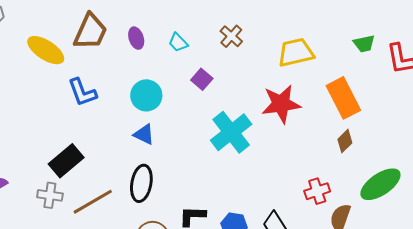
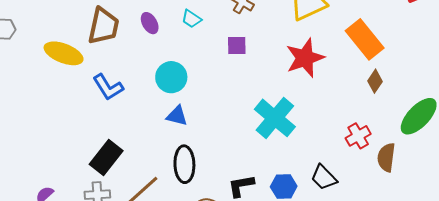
purple square: (202, 79) -> (237, 45), moved, turned -30
cyan cross: (231, 132) -> (275, 118), moved

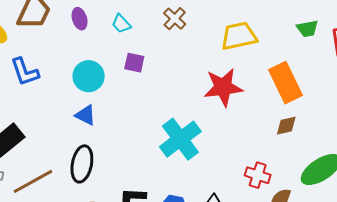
purple square: (237, 45) -> (134, 63), moved
brown diamond: (375, 81) -> (286, 126), turned 30
red cross: (358, 136) -> (258, 175), turned 35

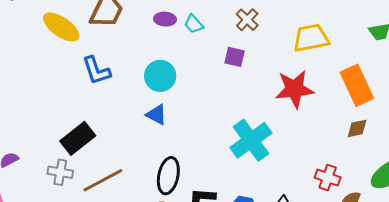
purple ellipse: (80, 19) -> (165, 19), moved, turned -70
purple square: (134, 63) -> (235, 57), moved
black ellipse: (82, 164) -> (168, 176), moved

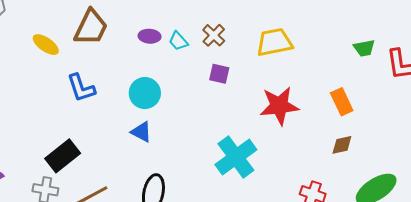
brown cross: (247, 20) -> (214, 35), moved
yellow ellipse: (61, 27) -> (46, 45), size x0.7
yellow trapezoid: (311, 38) -> (274, 42), moved
orange rectangle: (357, 85) -> (342, 102), size x0.7

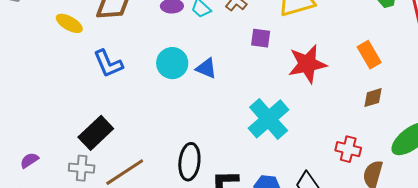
purple square: (219, 74) -> (261, 38), moved
blue triangle: (141, 132) -> (206, 68), moved

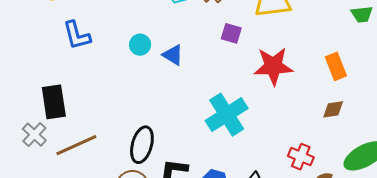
cyan circle: (172, 63) -> (140, 45), size x0.7
black rectangle: (96, 133) -> (54, 102), turned -64
gray cross: (82, 168) -> (34, 135), turned 30

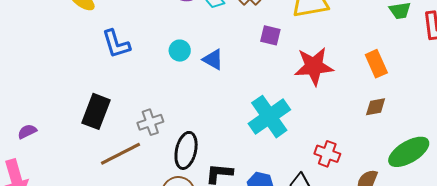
black rectangle: (54, 102) -> (96, 111), turned 32
gray cross: (34, 135) -> (150, 122), moved, turned 30
red cross: (301, 157) -> (327, 154), moved

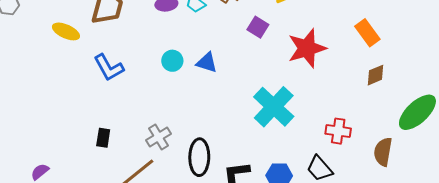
purple square: (270, 35) -> (258, 27), turned 30
black rectangle: (96, 111) -> (103, 138), size x0.6

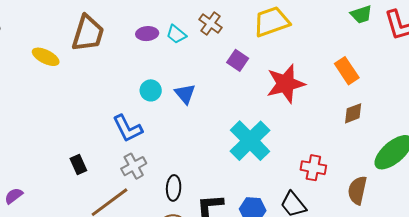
blue triangle: (207, 63) -> (185, 94), turned 30
blue L-shape: (109, 68) -> (128, 128), moved
black rectangle: (103, 138) -> (78, 165), turned -36
black ellipse: (199, 157) -> (174, 188), size x0.7

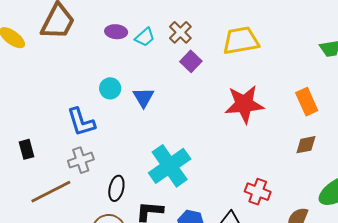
cyan trapezoid: (176, 34) -> (145, 37), turned -90
purple square: (238, 60) -> (191, 61), moved
cyan cross: (250, 141) -> (170, 166), moved

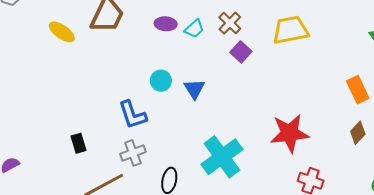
red star: (244, 104) -> (290, 133), moved
brown diamond: (306, 145) -> (358, 133), turned -35

